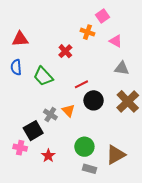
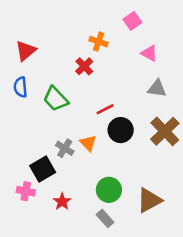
orange cross: (87, 32) -> (99, 42), moved
red triangle: (20, 39) -> (26, 51), turned -36
gray rectangle: (89, 169) -> (105, 218), moved, turned 32

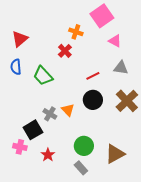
pink square: (132, 21) -> (102, 16), size x1.6
red line: (105, 109) -> (93, 76), moved

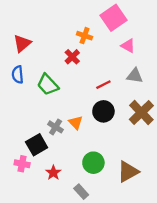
gray rectangle: (81, 168) -> (81, 192), moved

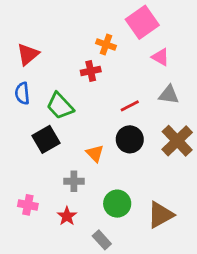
red cross: (72, 57) -> (91, 71), turned 32
gray cross: (56, 127) -> (74, 181), moved, turned -32
black square: (37, 145) -> (46, 139), moved

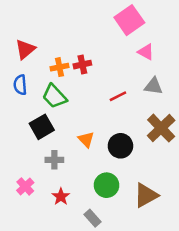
orange cross: (106, 44) -> (60, 67), moved, turned -30
black circle: (130, 139) -> (120, 146), moved
gray cross: (74, 181) -> (54, 160), moved
pink cross: (28, 205) -> (25, 186), turned 36

